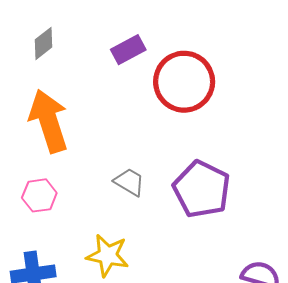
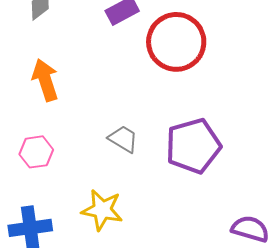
orange arrow: (49, 121) -> (45, 80), size x0.7
purple pentagon: (202, 189) -> (193, 146), turned 30

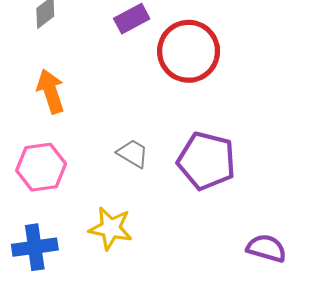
purple pentagon: (193, 146) -> (206, 161), turned 30
pink hexagon: (36, 152) -> (41, 167), size x1.4

